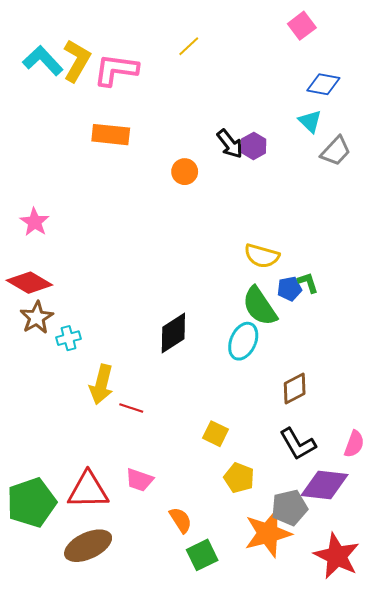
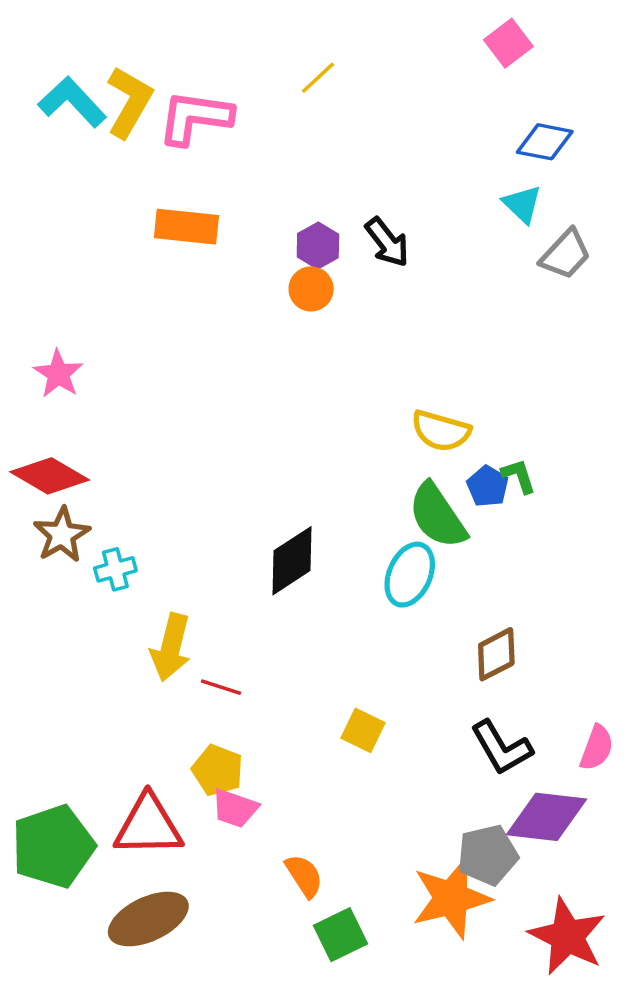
purple hexagon: (254, 146) -> (318, 246), moved
blue pentagon: (289, 289) -> (488, 486), turned -30
yellow pentagon: (239, 478) -> (218, 770), moved

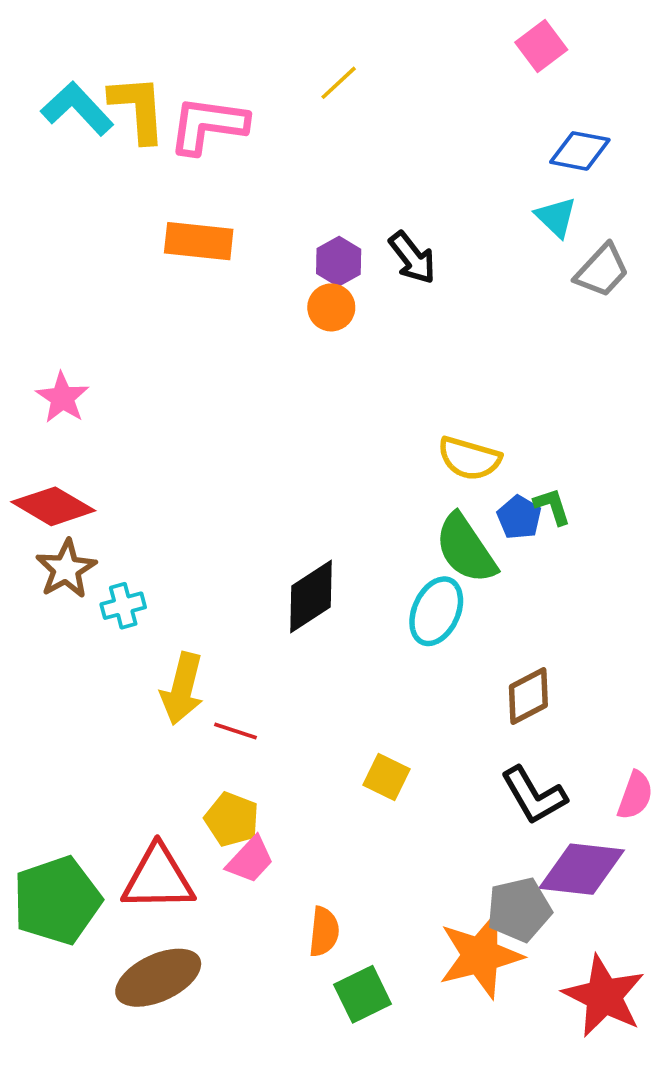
yellow L-shape: (129, 102) -> (138, 109), turned -34
pink trapezoid: (235, 808) -> (250, 860), turned -66
orange semicircle: (304, 876) -> (324, 932), turned 39

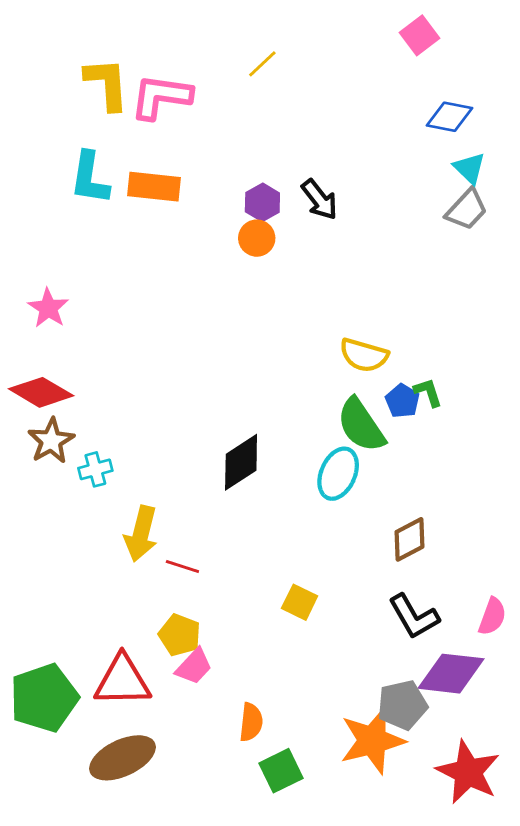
cyan L-shape: (77, 109) -> (90, 178), moved, turned -128
cyan triangle: (556, 217) -> (469, 168), moved

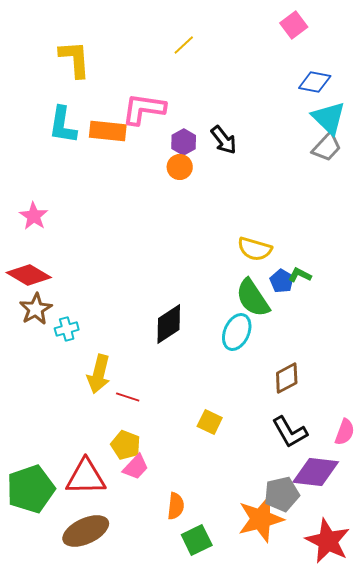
pink L-shape: (161, 97) -> (144, 109), moved
cyan triangle: (469, 168) -> (329, 118), size x1.5
green L-shape: (428, 392) -> (300, 275), turned -45

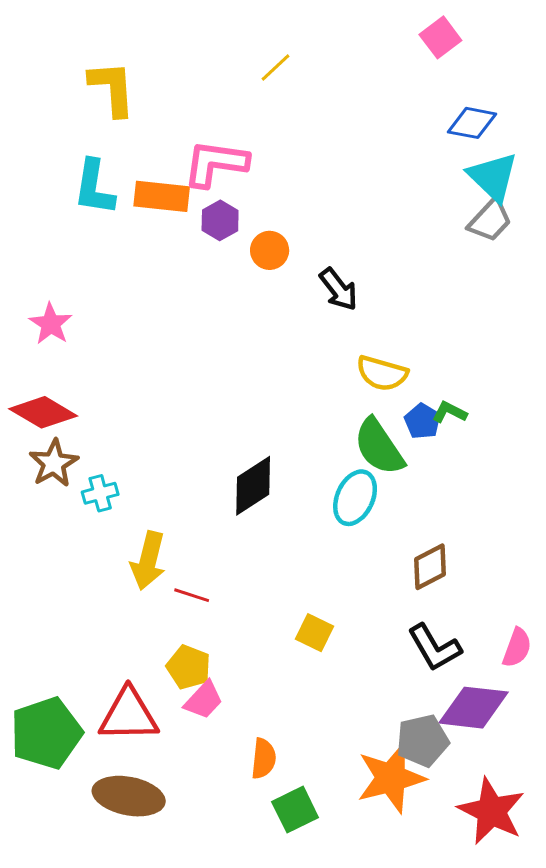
black arrow: (224, 140) -> (339, 289), moved
purple hexagon: (184, 142) -> (220, 220), moved
brown ellipse: (86, 531) -> (129, 796), turned 36

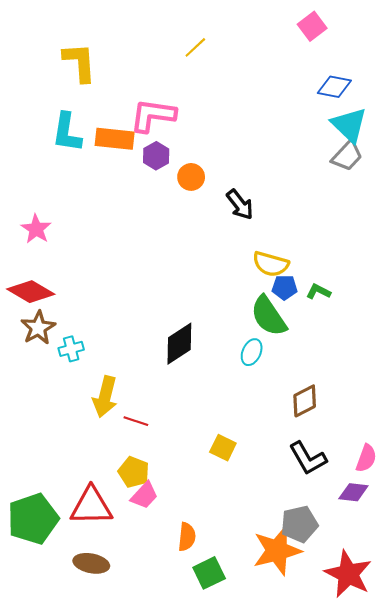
blue pentagon: (422, 421) -> (284, 287), moved, turned -30
cyan ellipse: (355, 498) -> (252, 352), size x0.7
purple diamond: (473, 708) -> (353, 492), moved, size x0.6
brown ellipse: (129, 796) -> (91, 563), size x0.7

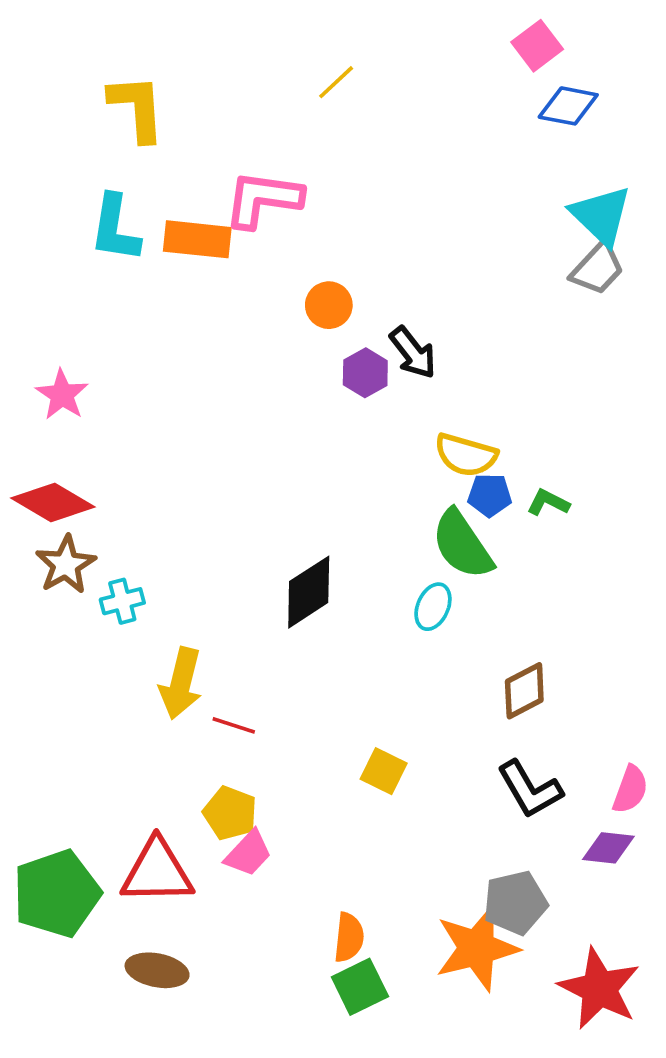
blue diamond: (334, 87) -> (568, 106), moved
purple hexagon: (156, 156) -> (365, 373), moved
orange semicircle: (187, 537) -> (349, 937), moved

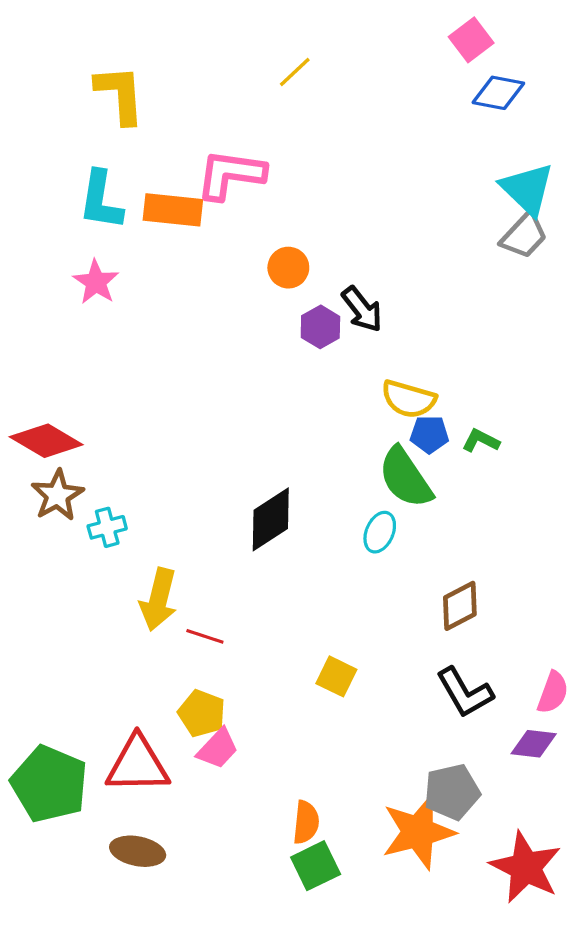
pink star: (62, 395) -> (96, 282), moved
green pentagon: (57, 894) -> (49, 784), turned -30

